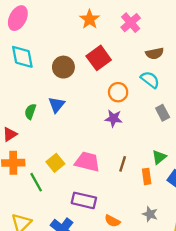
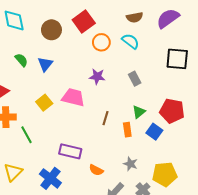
orange circle: (118, 92) -> (101, 42), moved
green semicircle: (30, 112) -> (21, 60), moved, turned 120
gray rectangle: (163, 113) -> (135, 79), moved
pink trapezoid: (87, 162) -> (73, 97), moved
yellow square: (55, 163) -> (44, 103), moved

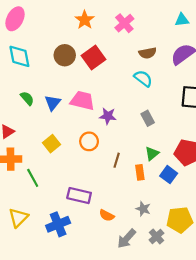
brown circle: (51, 30) -> (65, 55), moved
orange circle: (101, 42) -> (89, 141), moved
pink trapezoid: (73, 97) -> (82, 101), moved
blue cross: (50, 178) -> (58, 224), turned 30

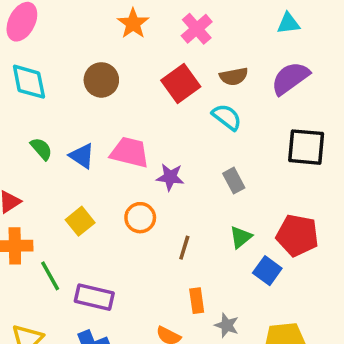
red square: (93, 57) -> (181, 83), moved
blue triangle: (53, 103) -> (82, 156), turned -35
orange rectangle: (140, 172) -> (197, 301), moved
purple rectangle: (79, 196) -> (94, 297), moved

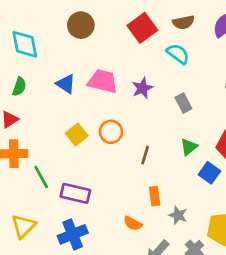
cyan diamond: (29, 82) -> (25, 44), moved
green semicircle: (41, 149) -> (19, 87), moved, turned 60
purple star: (170, 177) -> (142, 88), moved, turned -30
yellow square: (80, 221) -> (77, 135), moved

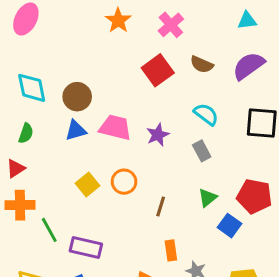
brown semicircle: (183, 22) -> (202, 64), turned 35
brown circle: (81, 25) -> (77, 97), moved
cyan semicircle: (178, 54) -> (206, 114), moved
blue triangle: (66, 84) -> (76, 130), turned -50

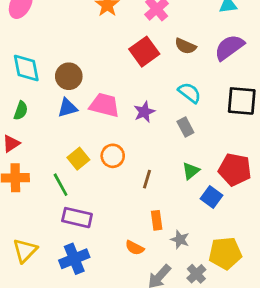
green line: (49, 230) -> (61, 185), moved

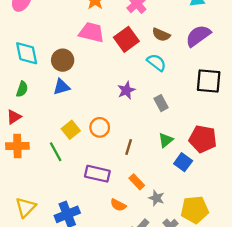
cyan semicircle: (190, 93) -> (156, 62), moved
pink trapezoid: (104, 105) -> (92, 32), moved
purple rectangle: (77, 218) -> (97, 174), moved
orange rectangle: (157, 220) -> (137, 182), turned -35

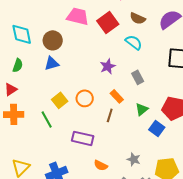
orange rectangle: (137, 182) -> (117, 96), moved

